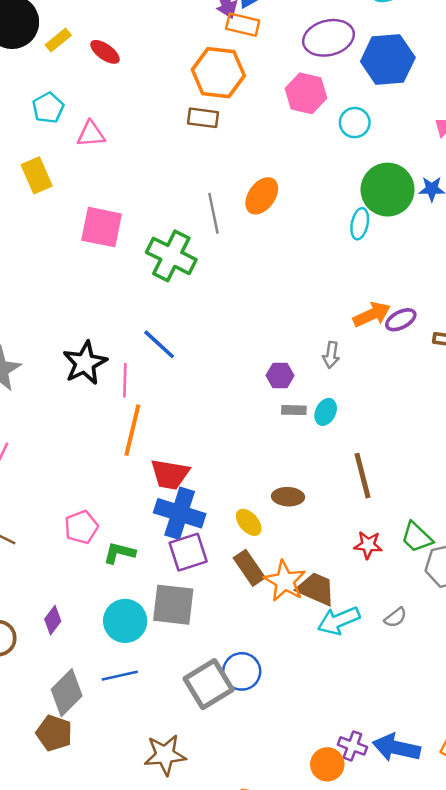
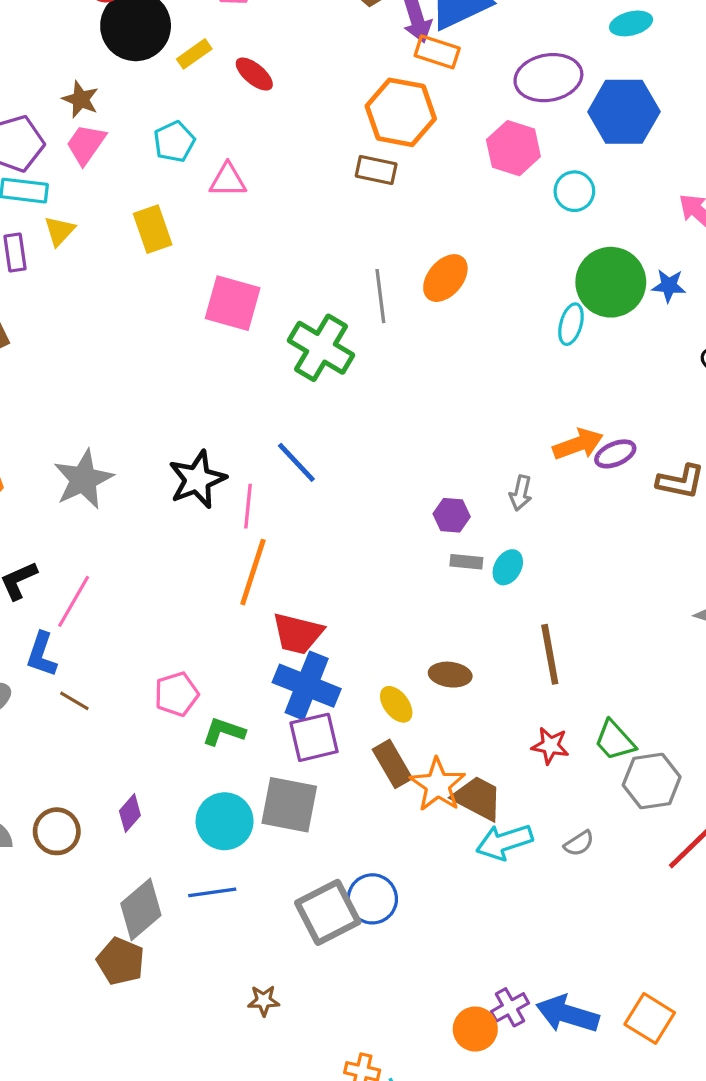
purple cross: (352, 746) -> (510, 1007), turned 36
brown star: (165, 755) -> (264, 1001), size x0.6

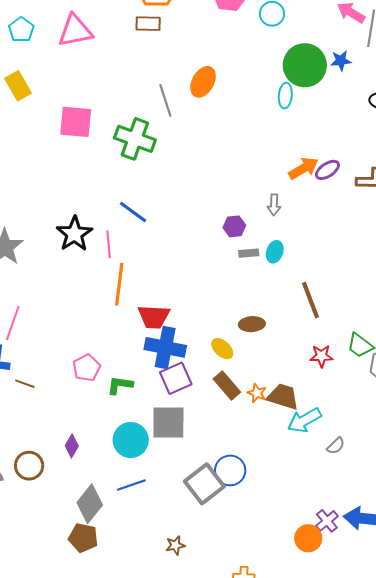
pink triangle: (228, 180) -> (75, 31), moved, size x1.5
orange star: (438, 785) -> (257, 393), size x0.6
gray semicircle: (579, 843) -> (336, 446), moved

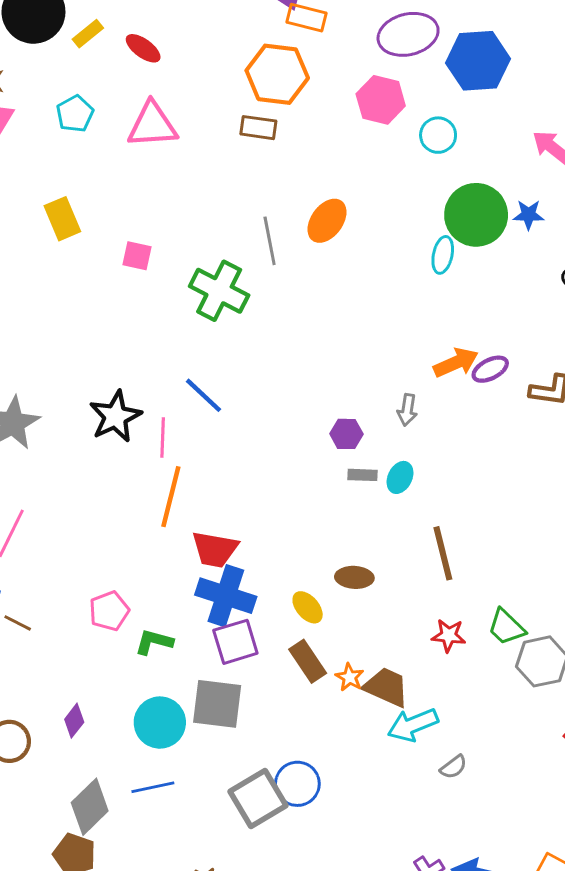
yellow rectangle: (18, 86) -> (62, 219), moved
pink square: (76, 122) -> (137, 256), size x0.6

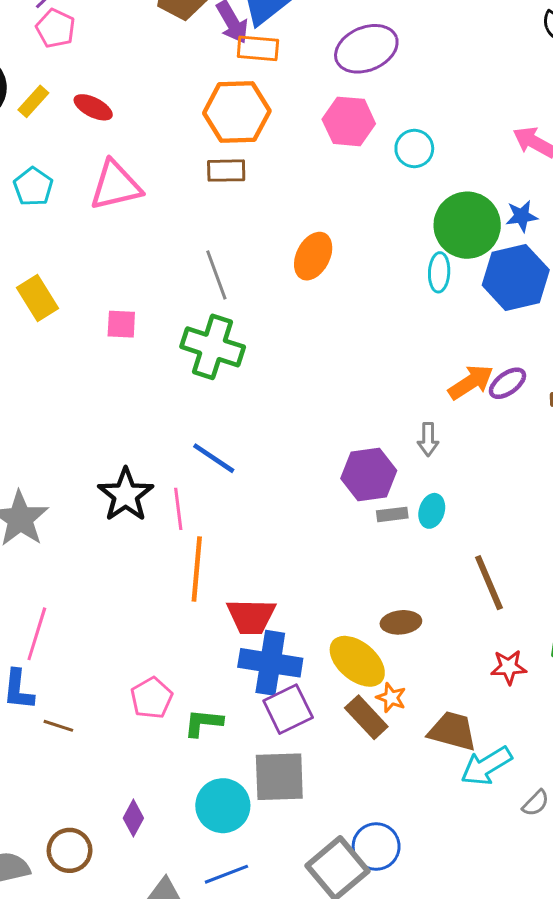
blue hexagon: (478, 61) -> (516, 278), moved
gray line: (270, 241) -> (216, 275), moved
purple hexagon: (346, 434) -> (369, 474), size x1.6
yellow ellipse: (308, 607) -> (357, 661), size x1.6
orange star: (350, 677) -> (391, 698), moved

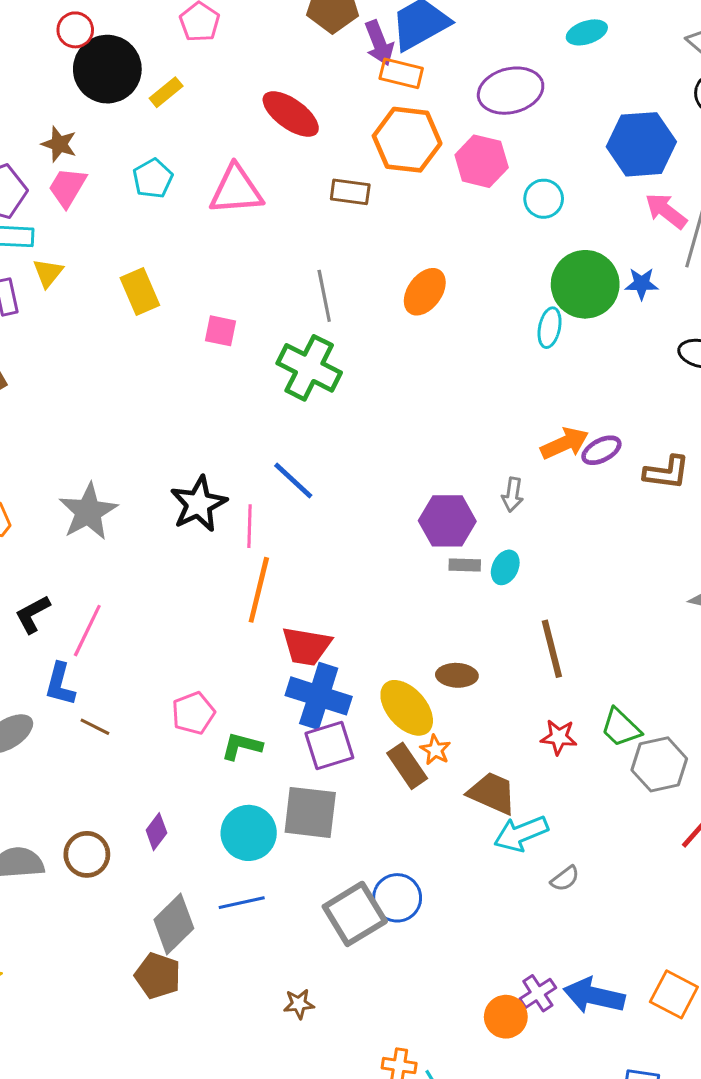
red ellipse: (93, 107) -> (291, 114), moved, size x1.5
orange hexagon: (237, 112) -> (407, 140), moved
blue hexagon: (516, 278) -> (641, 144), moved

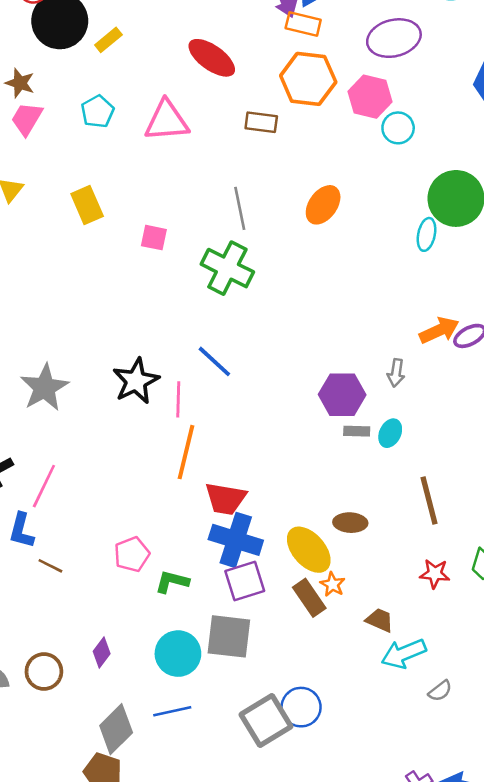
cyan circle: (544, 199) -> (398, 128), moved
brown trapezoid: (492, 793) -> (380, 620), size x0.7

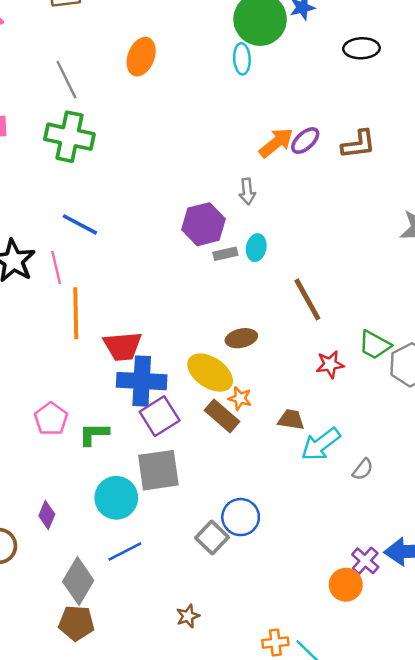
gray square: (266, 721) -> (212, 538), size x0.7

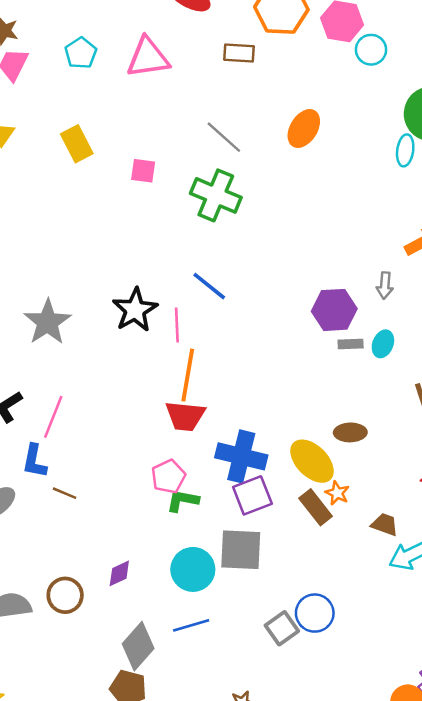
gray line: (66, 80) -> (224, 137), turned -33
red trapezoid: (123, 346) -> (185, 416), moved
pink pentagon: (51, 419) -> (168, 477), moved
purple diamond: (47, 515) -> (119, 573), turned 32

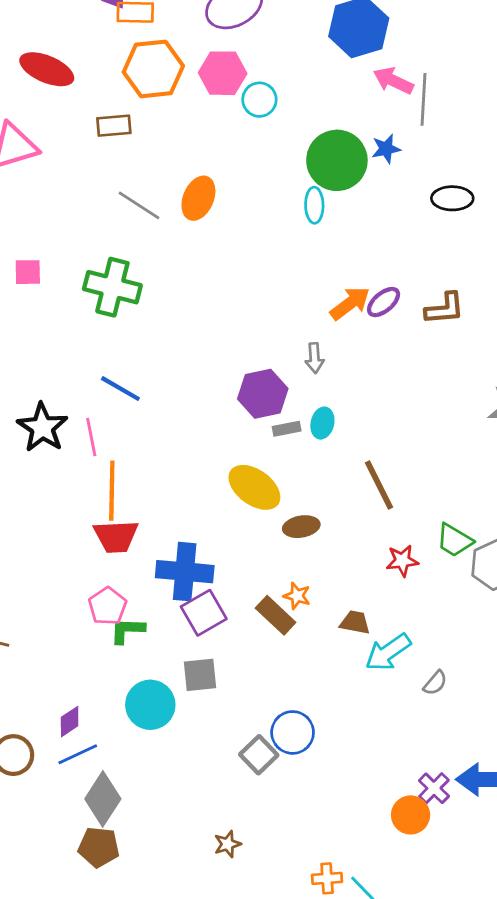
gray line: (224, 137) -> (139, 205), moved
yellow ellipse: (312, 461) -> (254, 487), moved
gray square: (241, 550) -> (200, 675), size x0.7
blue line: (191, 625) -> (78, 754), moved

